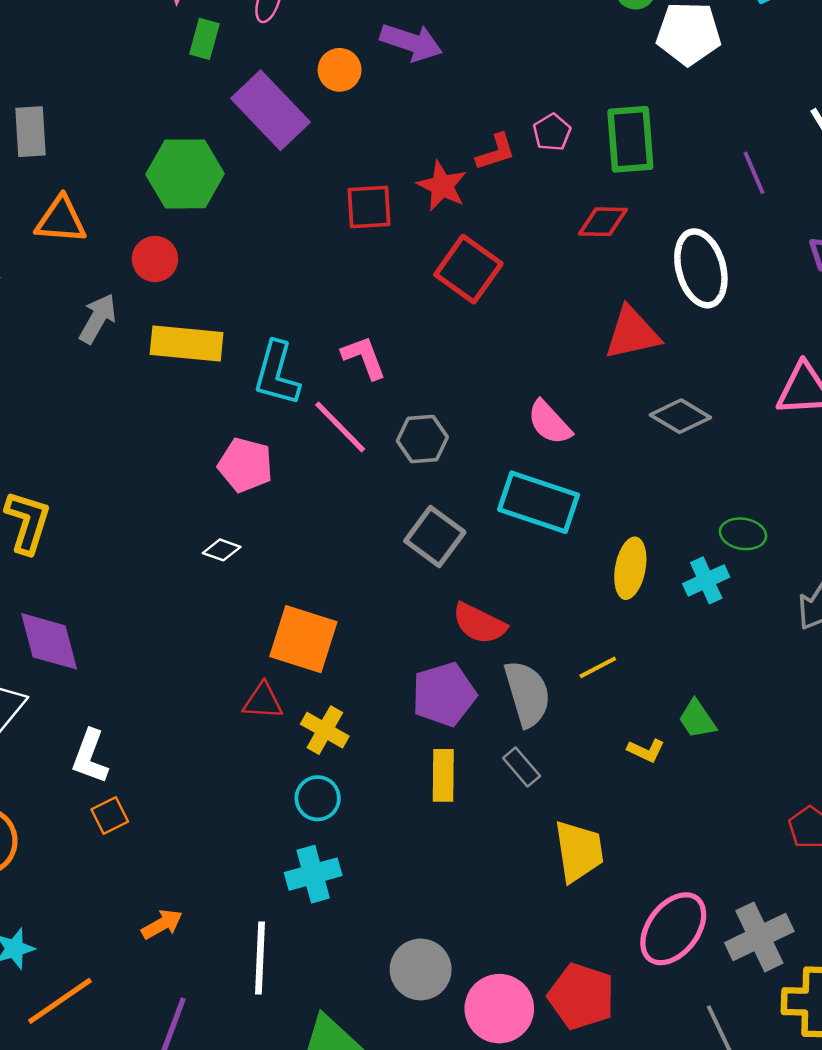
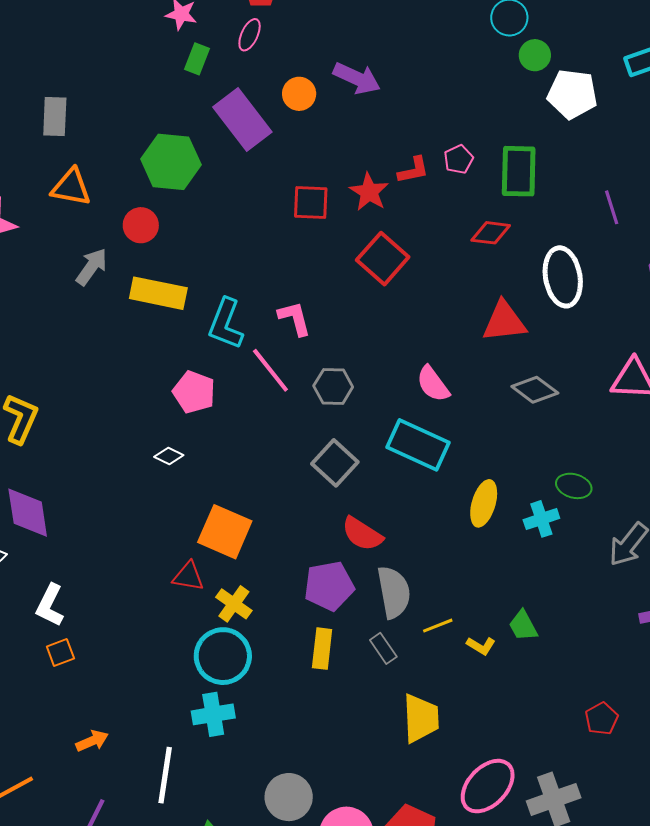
yellow line: (598, 667) -> (438, 626), moved
cyan circle: (318, 798) -> (223, 656), size x1.6

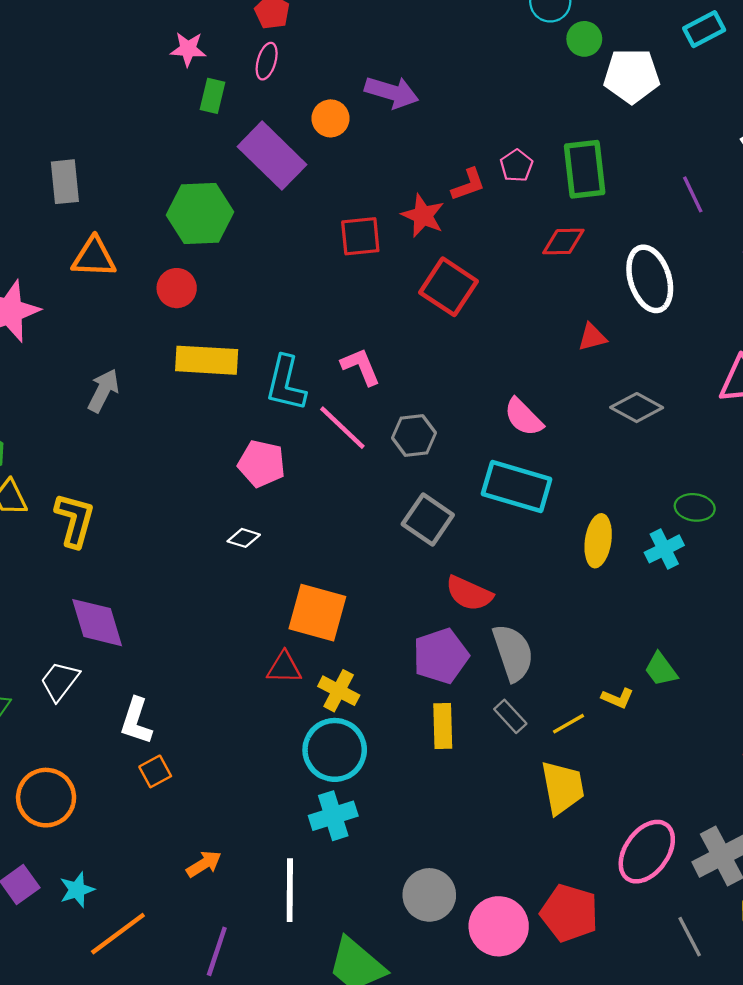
gray arrow: (92, 267) -> (103, 391), moved
red triangle: (504, 322) -> (592, 337), size x0.6
yellow line: (438, 626) -> (569, 724), moved

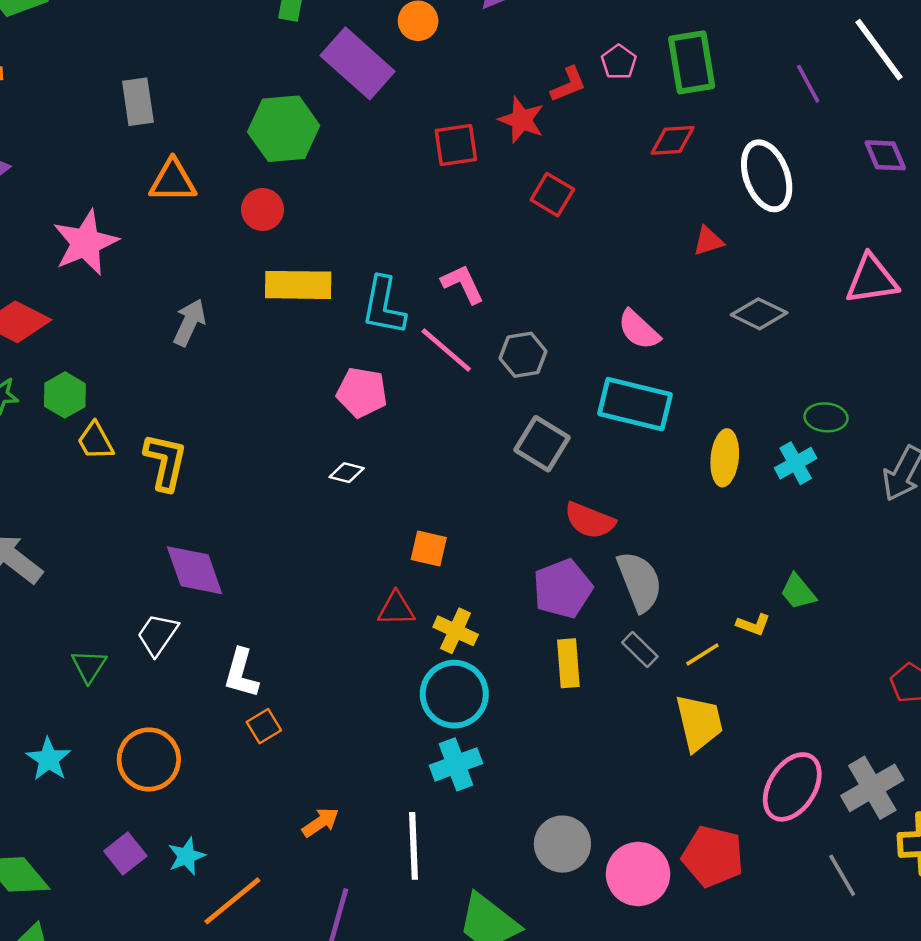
red square: (448, 287) -> (552, 195), size x0.7
orange square: (317, 613) -> (429, 549), size x0.6

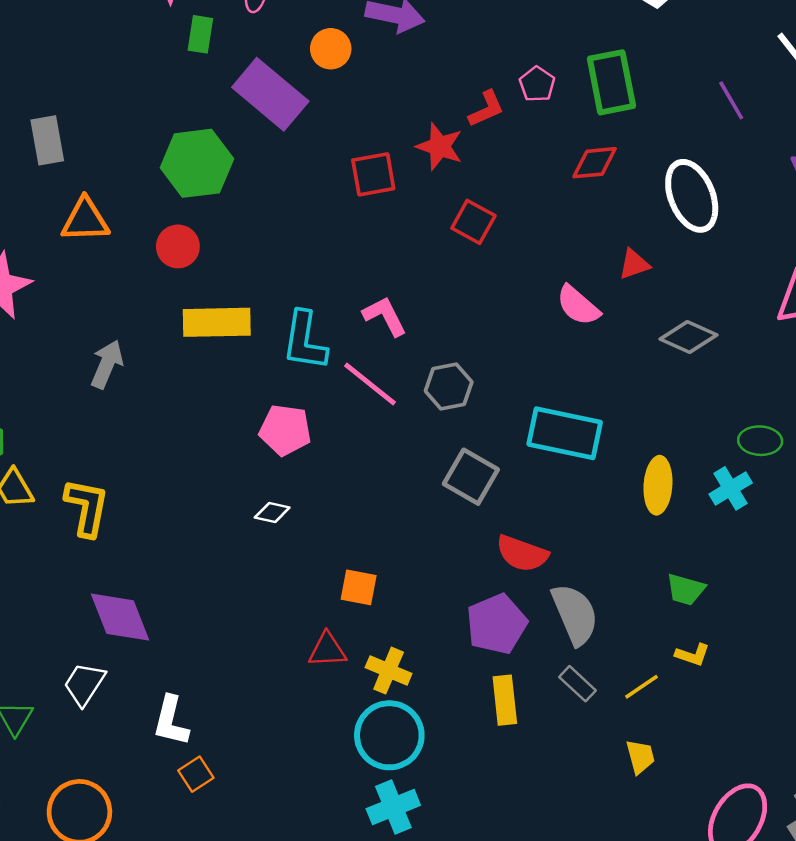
pink semicircle: (639, 330) -> (578, 305), moved
green trapezoid: (798, 592) -> (686, 589), moved, turned -33
yellow trapezoid: (699, 723) -> (640, 757), size x0.6

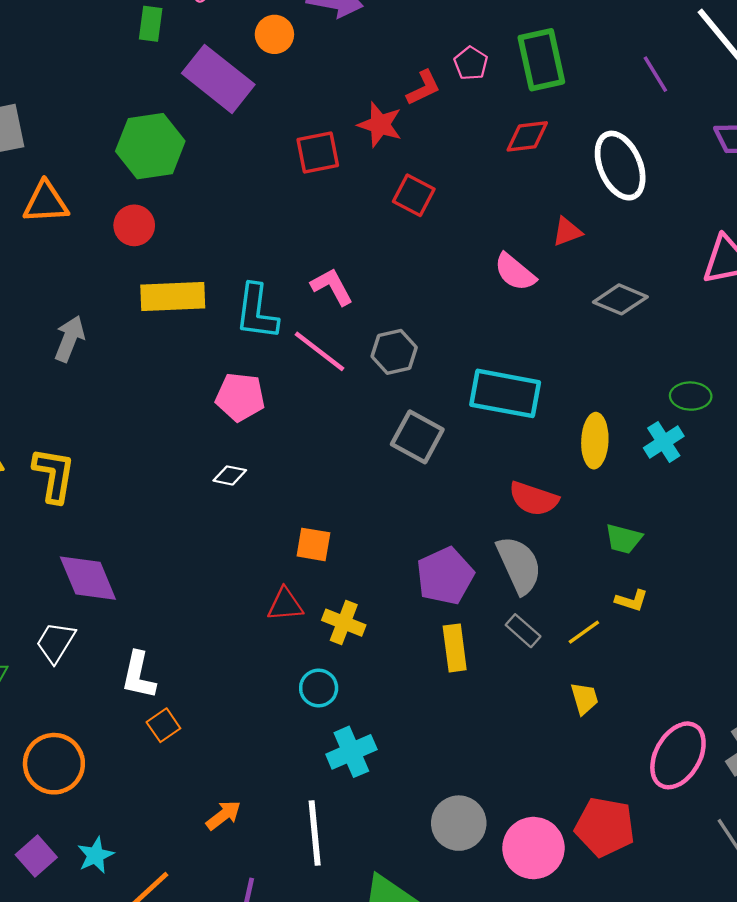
red semicircle: (522, 554) -> (534, 499), moved
cyan circle: (389, 735) -> (319, 688), moved, size x0.6

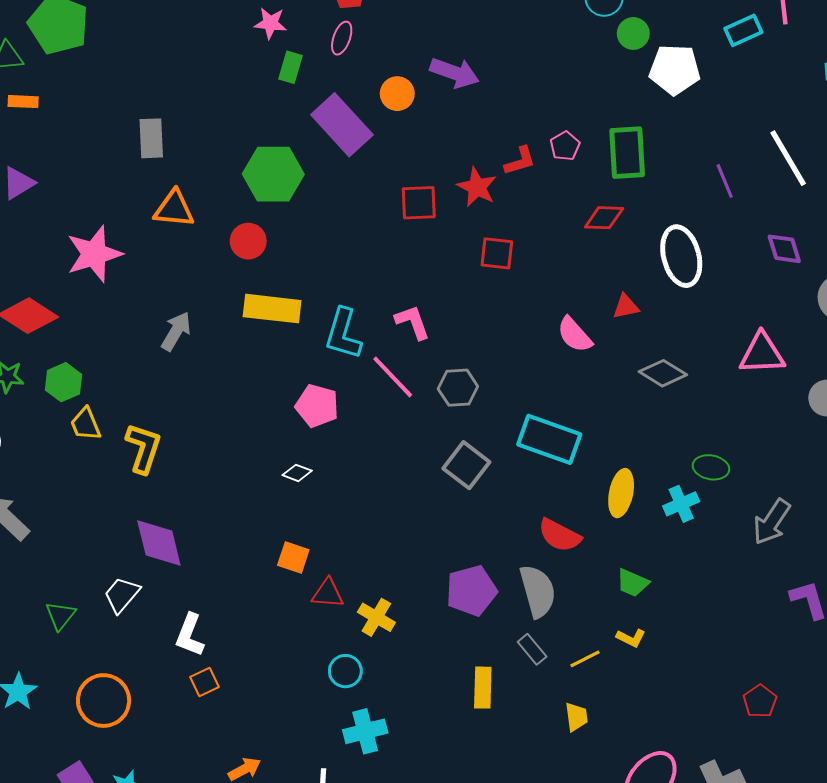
red square: (414, 195) -> (497, 253), turned -30
orange square: (313, 544) -> (293, 557), moved
yellow rectangle: (455, 648) -> (483, 688), moved

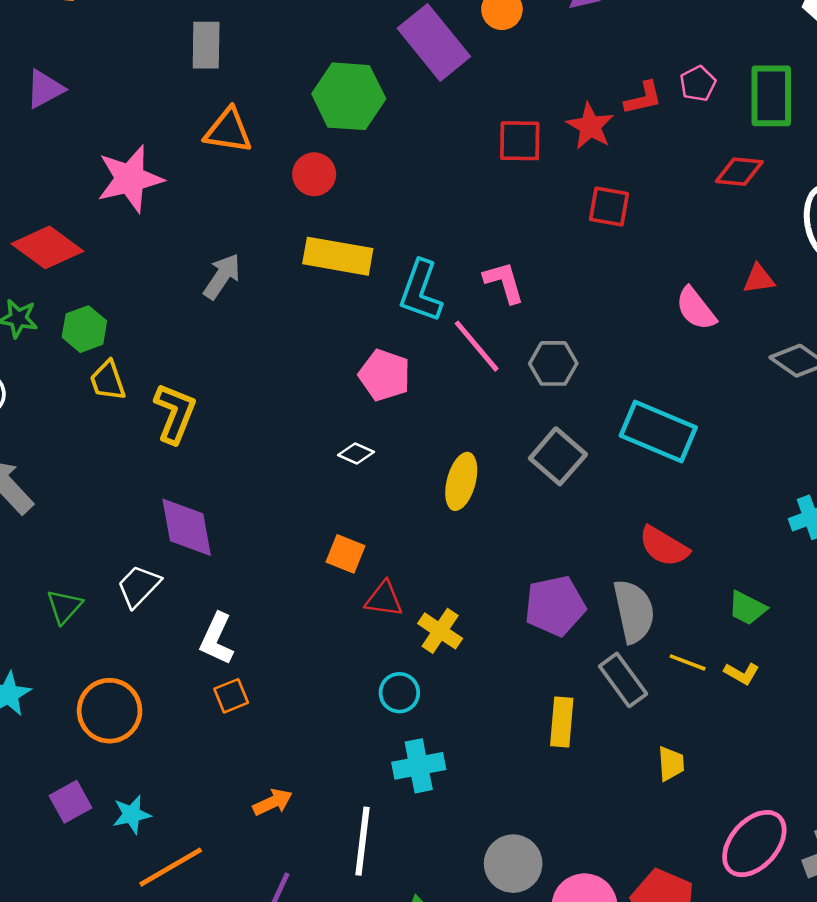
yellow ellipse: (621, 493) -> (461, 481), moved
gray rectangle: (532, 649) -> (623, 680), size x1.4
yellow line: (585, 659) -> (688, 662), moved, turned 44

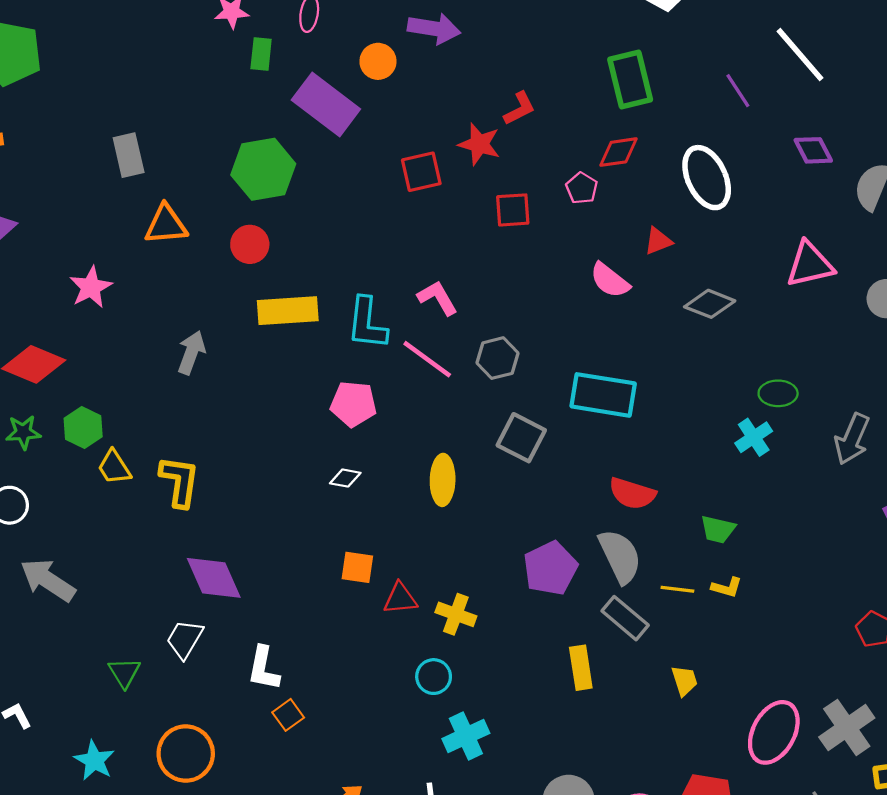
pink pentagon: (698, 84) -> (582, 188), moved
pink star: (130, 179) -> (91, 287), size x0.7

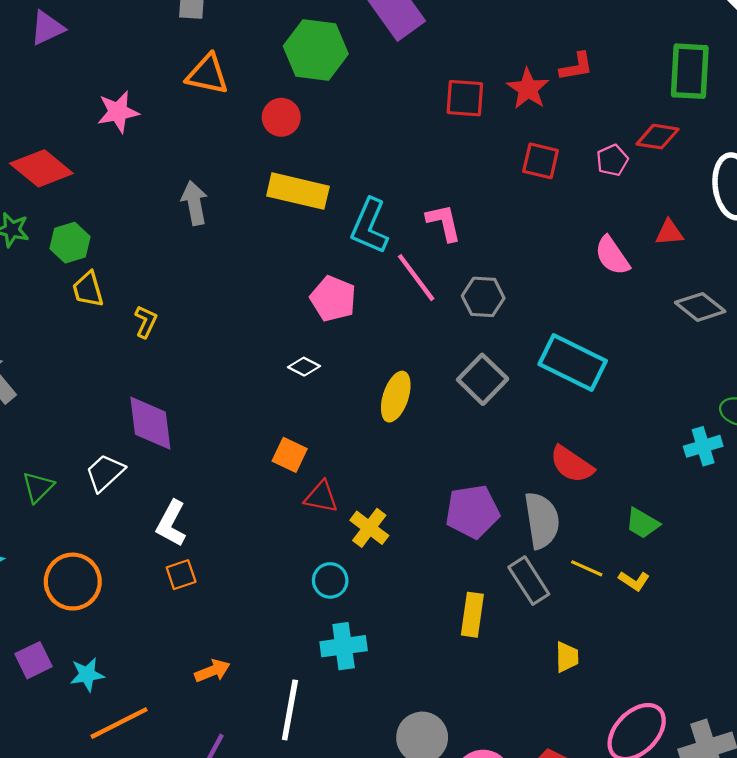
gray arrow: (191, 353) -> (194, 203), turned -48
yellow L-shape: (179, 481) -> (146, 322), size x0.6

